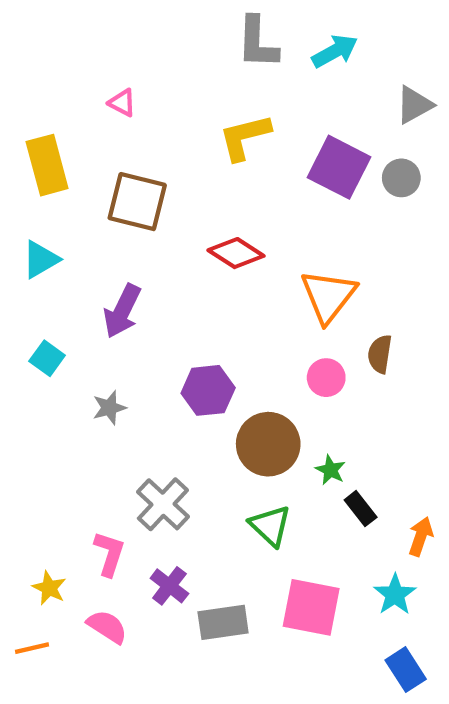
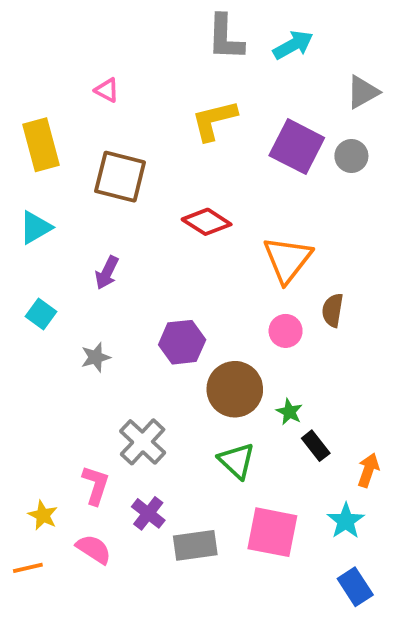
purple arrow: (122, 311) -> (107, 273), size x0.7

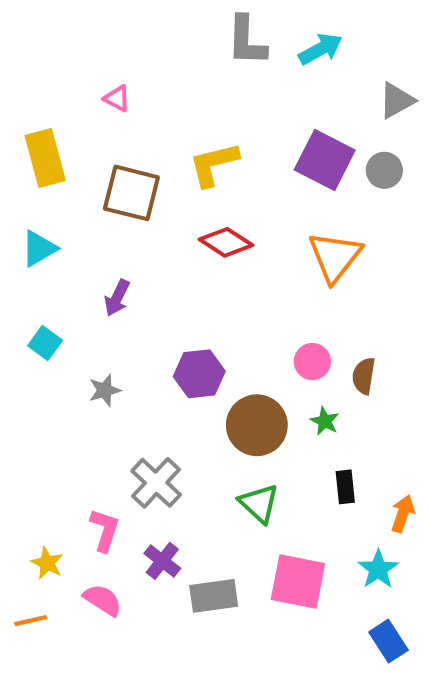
yellow L-shape: (214, 120) -> (214, 164), moved
orange triangle: (287, 259) -> (335, 257), moved
brown semicircle: (333, 310) -> (364, 376), moved
green star: (289, 412) -> (325, 421), moved
black rectangle: (316, 446) -> (345, 487), turned 32

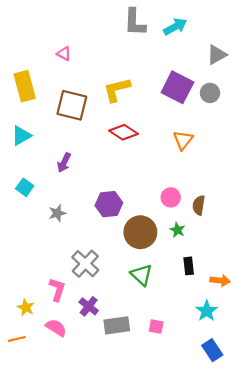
orange triangle: (335, 257) -> (183, 140), size x0.7
orange arrow: (403, 514) -> (220, 280), turned 78
pink square: (298, 581) -> (156, 327), moved, size x0.5

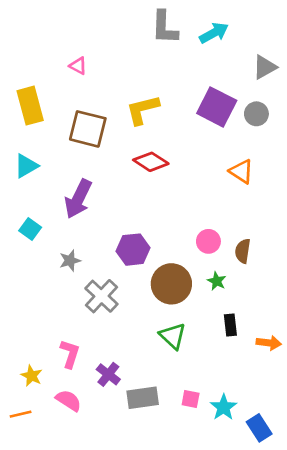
orange triangle: (183, 140) -> (241, 171), moved, turned -35
purple arrow: (64, 163) -> (78, 199), size x1.6
gray cross: (85, 264) -> (101, 296), moved
cyan star: (207, 311) -> (224, 407), moved

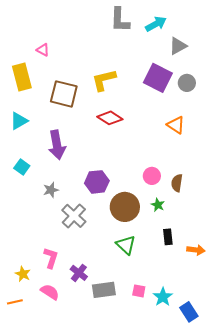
pink triangle: (78, 66) -> (43, 50), moved
gray triangle: (265, 67) -> (178, 46), moved
purple arrow: (78, 199) -> (57, 145), turned -36

